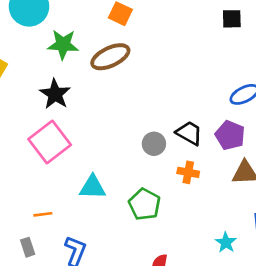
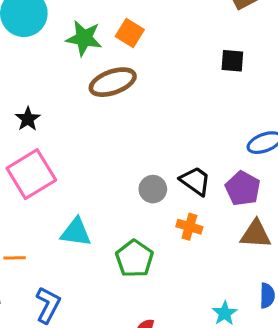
black square: (232, 19) -> (232, 61), moved
green star: (63, 44) -> (84, 38), moved
black star: (55, 94) -> (28, 119), moved, size x0.7

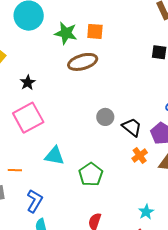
orange square: (130, 33) -> (95, 31), turned -30
gray circle: (153, 189) -> (105, 117), moved
orange cross: (189, 227) -> (140, 156), moved, turned 35

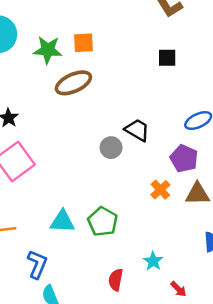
black trapezoid: (132, 127) -> (137, 130), moved
cyan triangle: (55, 156) -> (62, 222), moved
cyan star: (146, 212) -> (153, 261), moved

